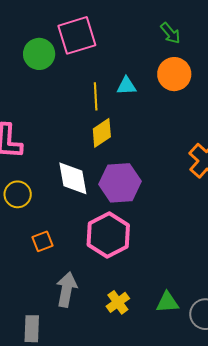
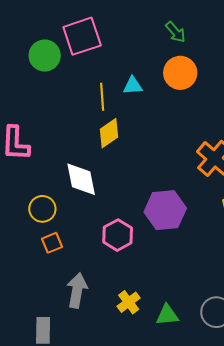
purple hexagon: (120, 183) -> (165, 210), moved
yellow circle: (18, 194) -> (42, 209), moved
pink hexagon: (108, 235) -> (118, 235), size x0.7
green triangle: (167, 302) -> (167, 315), moved

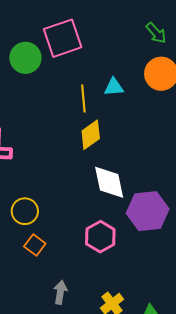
white diamond: (81, 179) -> (109, 182), moved
orange square: (52, 243) -> (35, 245), turned -30
gray arrow: (77, 290) -> (60, 292), size x0.7

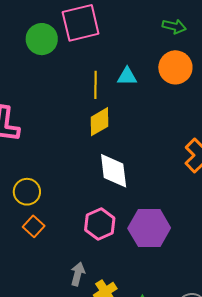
green arrow: (156, 33) -> (174, 26), turned -40
purple hexagon: (148, 211) -> (149, 228), moved
gray arrow: (60, 292) -> (78, 274), moved

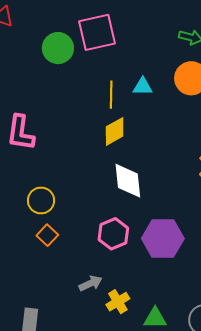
gray arrow: (78, 274) -> (91, 283), turned 50

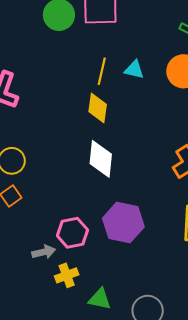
yellow diamond: (115, 131) -> (98, 108), turned -64
pink hexagon: (113, 234) -> (72, 233), moved

